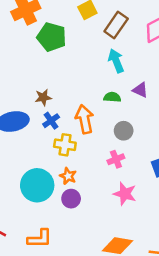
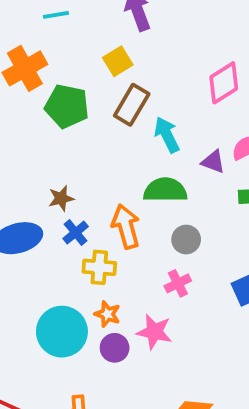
brown rectangle: (116, 25) -> (132, 105), moved
purple triangle: (140, 90) -> (213, 162), moved
green semicircle: (112, 97) -> (165, 190), size x1.6
pink star: (125, 194) -> (154, 332), moved

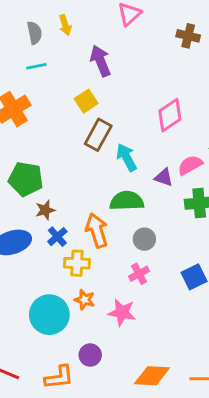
green pentagon: (67, 106) -> (26, 179), moved
purple circle: (115, 348) -> (90, 355), moved

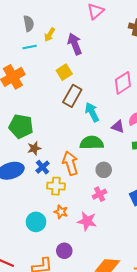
yellow arrow: (65, 25) -> (50, 35), moved, turned 48
cyan circle: (49, 315) -> (36, 222), size x0.7

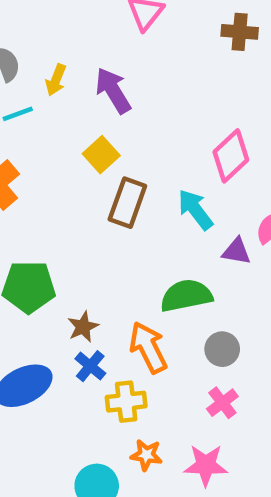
cyan arrow: (92, 112) -> (195, 210), moved
brown star: (34, 148) -> (83, 327), moved

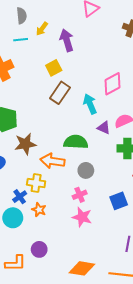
brown star: (83, 327) -> (25, 144), size x1.5
orange arrow: (148, 347) -> (52, 161), turned -70
blue cross: (90, 366) -> (20, 197), moved
pink star: (206, 465) -> (82, 217), moved

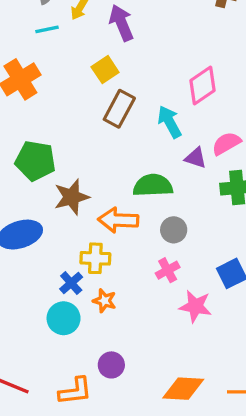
pink star: (82, 217) -> (195, 306), moved

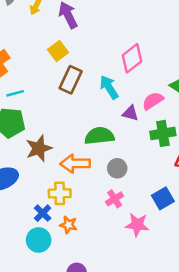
cyan line: (47, 29) -> (15, 93), moved

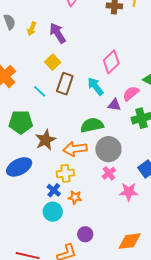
cyan line: (15, 93) -> (40, 91), moved, turned 64
gray circle: (117, 168) -> (108, 149), size x1.6

